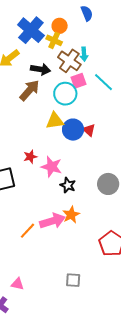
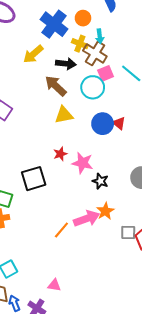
yellow cross: (54, 40) -> (80, 44), moved
cyan arrow: (84, 54) -> (100, 36), moved
brown arrow: (29, 90) -> (56, 86), turned -85
yellow triangle: (55, 121) -> (64, 115), moved
gray square: (73, 280) -> (128, 233), moved

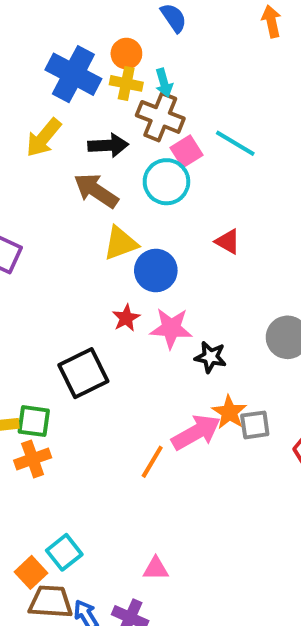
yellow cross: (80, 44) -> (126, 83), moved
blue circle: (103, 124) -> (156, 270), moved
gray square: (128, 233) -> (255, 425), moved

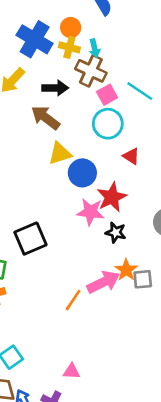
cyan circle: (166, 182) -> (108, 124), moved
red star: (126, 318) -> (112, 197), moved, size x1.6

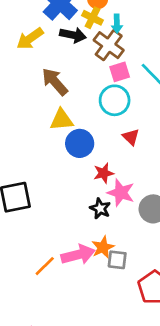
black arrow: (55, 88) -> (73, 35), moved
red star: (112, 197) -> (104, 173), size x0.7
pink star: (90, 212) -> (121, 193), moved

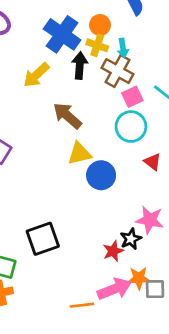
black arrow: (73, 35) -> (80, 66), turned -90
red star: (104, 173) -> (113, 251), moved
black star: (100, 208) -> (131, 239), turned 30
orange star: (103, 247) -> (139, 278), turned 30
orange line: (45, 266) -> (82, 305), turned 45

